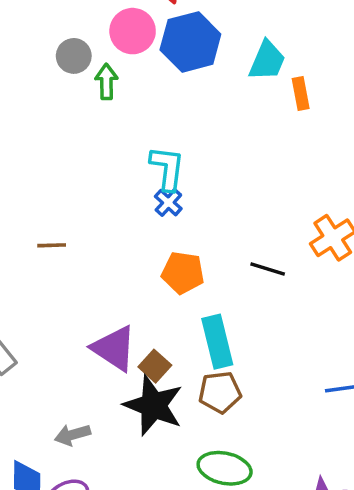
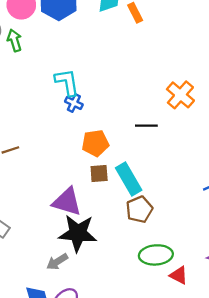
brown square: (155, 366) -> (99, 173), moved, turned -30
black star: (153, 405) -> (78, 233), moved

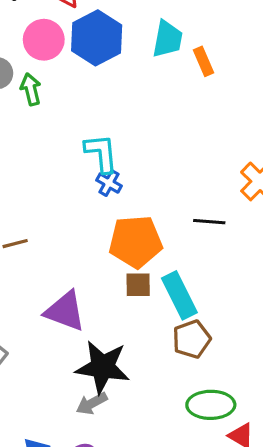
orange pentagon: (95, 143) -> (136, 242), size x1.4
purple triangle: (67, 202) -> (65, 311), moved
gray arrow: (57, 262) -> (92, 403), moved

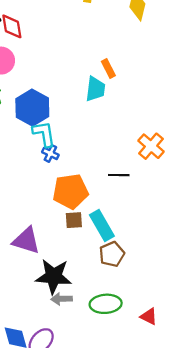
blue hexagon: (97, 38) -> (32, 108), moved
cyan trapezoid: (168, 39) -> (95, 89), moved
gray arrow: (92, 403) -> (62, 299), moved, turned 30
green ellipse: (211, 405) -> (106, 304), moved

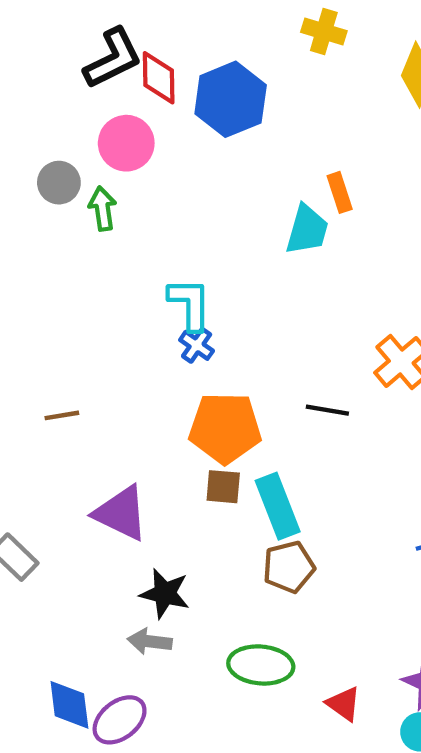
blue hexagon: (32, 108) -> (231, 99), moved
black star: (54, 276) -> (165, 594), size x0.7
gray arrow: (62, 299) -> (150, 641), moved

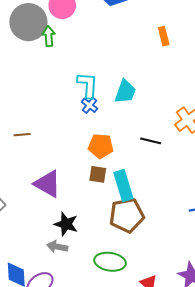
gray circle: (59, 183) -> (28, 22), size x1.8
cyan trapezoid: (307, 230) -> (125, 92), moved
orange pentagon: (225, 428) -> (101, 146), size x0.7
brown pentagon: (289, 567) -> (127, 215), size x1.4

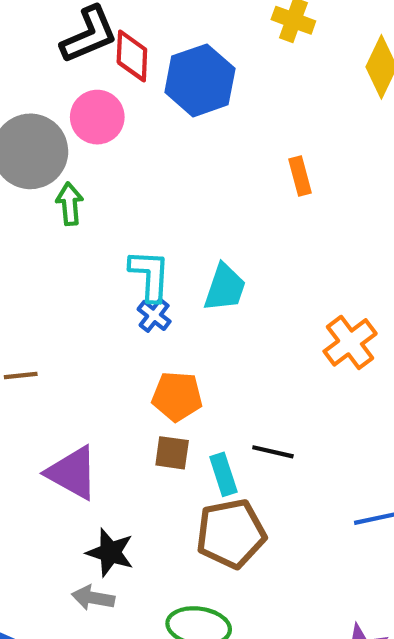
green arrow: (49, 36) -> (70, 204), moved
black line: (151, 141) -> (273, 452), moved
cyan rectangle: (123, 186) -> (223, 474), size x0.7

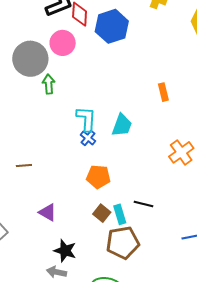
orange rectangle: (300, 176) -> (163, 92), moved
brown square: (172, 453) -> (102, 213), moved, turned 30
purple triangle: (72, 473) -> (48, 212), size x0.7

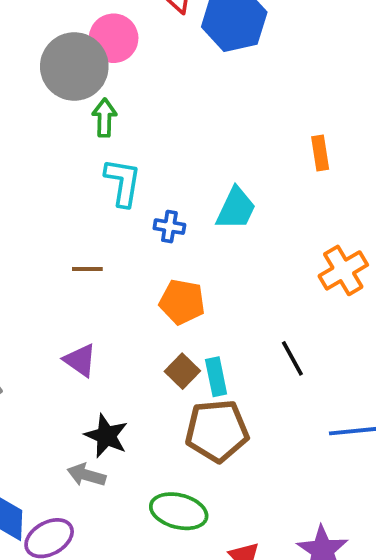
pink circle: (63, 43) -> (114, 38), moved
cyan L-shape: (86, 119) -> (123, 182), moved
blue cross: (88, 138) -> (169, 227), turned -35
brown line: (24, 166) -> (87, 269), moved
black line: (143, 204) -> (292, 358), moved, turned 42

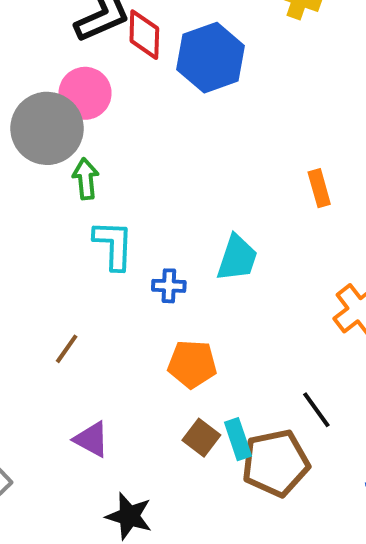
brown line: (87, 269) -> (67, 349), moved, turned -48
brown pentagon: (217, 431) -> (276, 463), moved

